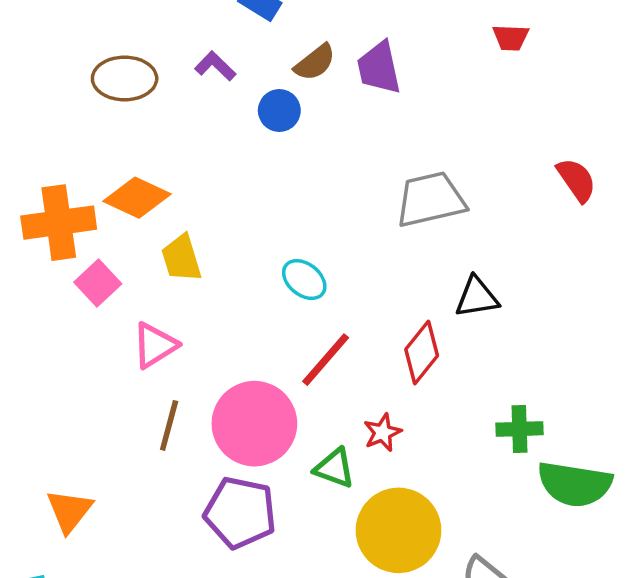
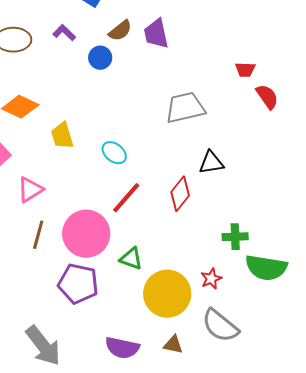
red trapezoid: (511, 38) -> (245, 70), moved
yellow trapezoid: (181, 258) -> (62, 136), moved
red star: (383, 433) -> (211, 279), moved

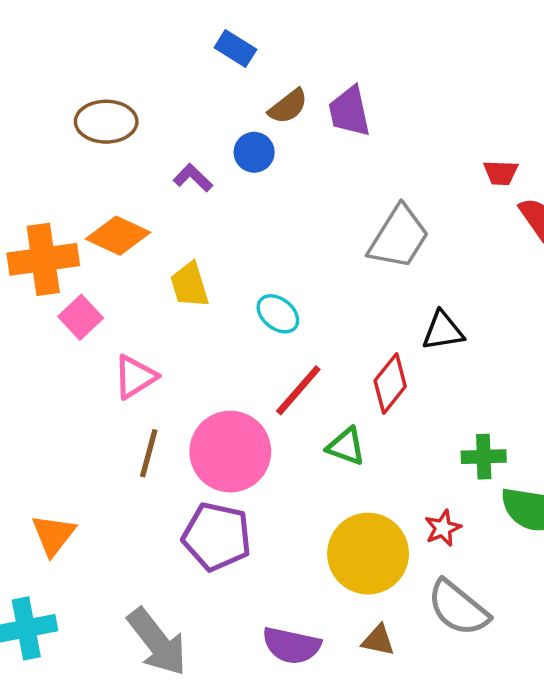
purple L-shape: (64, 33) -> (193, 178), moved
gray trapezoid: (185, 108) -> (399, 237), turned 135
green triangle: (131, 259) -> (346, 446), moved

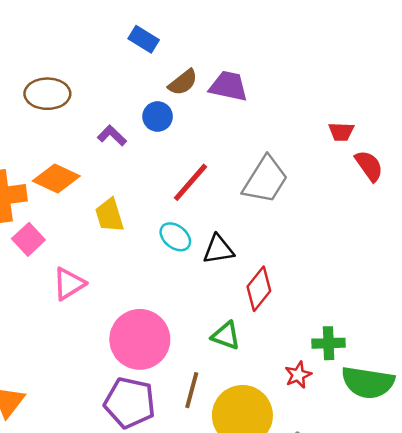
purple trapezoid: (349, 111) -> (228, 86), turned 114
black triangle: (443, 331) -> (218, 249), moved
red line: (298, 390) -> (190, 182), moved
brown line: (149, 453) -> (192, 390), moved
red star: (443, 528) -> (298, 375), moved

